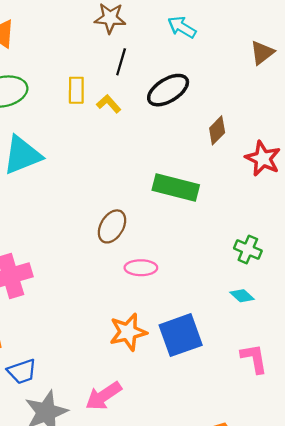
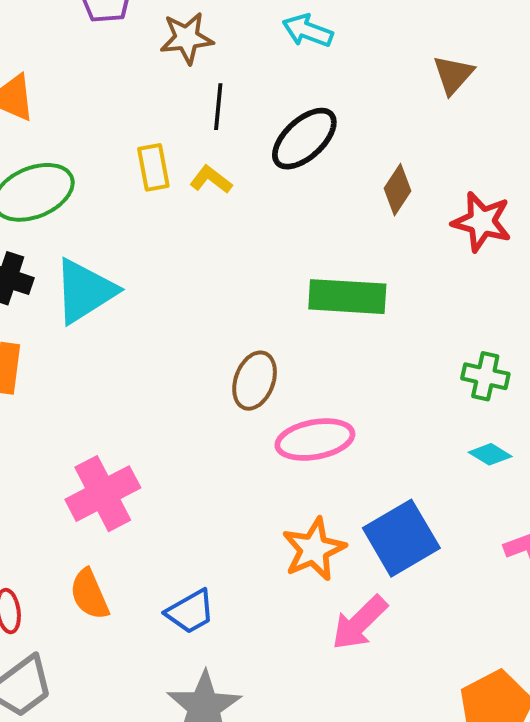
brown triangle: (262, 53) -> (453, 75), moved
pink ellipse: (141, 268) -> (315, 440), size x1.4
blue trapezoid: (22, 371) -> (190, 612), moved
pink arrow: (104, 396) -> (359, 623), moved

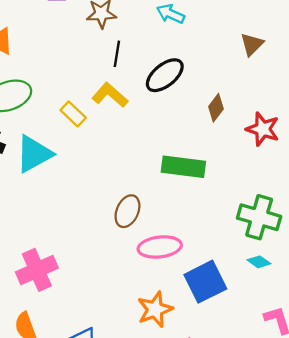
yellow rectangle: (153, 167) -> (73, 114), moved, turned -40
yellow L-shape: (211, 180) -> (110, 95), size x1.5
green cross: (485, 376) -> (259, 217), size x1.6
blue square: (401, 538) -> (205, 282), moved

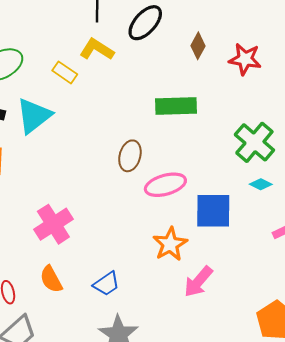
green cross: (259, 217) -> (254, 142), turned 33
blue square: (205, 282) -> (213, 211), turned 36

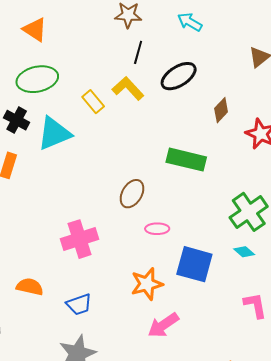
pink ellipse: (165, 185) -> (157, 229), size x0.6
pink cross: (53, 224) -> (79, 239), moved
orange semicircle: (51, 279) -> (30, 287), turned 116

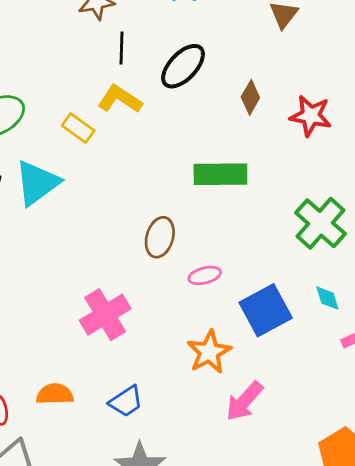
cyan diamond: (244, 252) -> (327, 298), moved, turned 45
blue square: (194, 264) -> (266, 310), turned -30

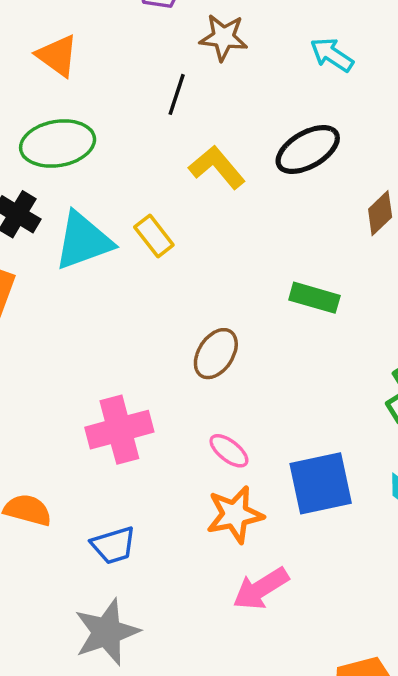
black line: (121, 48) -> (177, 94), moved
yellow rectangle: (78, 128) -> (154, 236), moved
green rectangle: (220, 174) -> (314, 298), size x0.7
pink ellipse: (205, 275) -> (229, 451), moved, turned 36

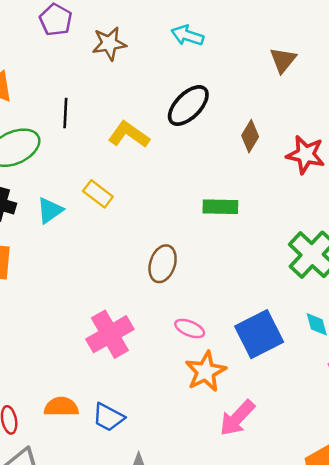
black line: (177, 94) -> (65, 113), moved
cyan triangle: (83, 241) -> (50, 210), size x0.6
blue trapezoid: (113, 545) -> (108, 417), moved, turned 60

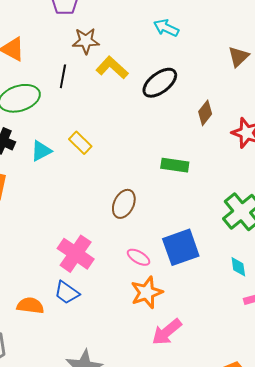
brown star: (109, 44) -> (86, 41), moved
yellow L-shape: (129, 135) -> (112, 68), moved
pink cross: (110, 334) -> (76, 254), turned -33
blue square: (259, 334) -> (181, 247), moved
blue trapezoid: (108, 417) -> (67, 292), moved

